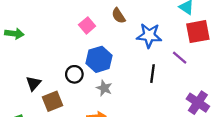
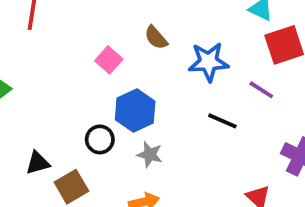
black line: (152, 74) -> (222, 121), turned -66
black triangle: (34, 83) -> (38, 163), turned 42

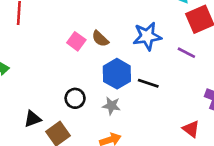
brown semicircle: (156, 38) -> (100, 39), moved
blue hexagon: (135, 111) -> (117, 74), moved
black line: (222, 121) -> (148, 83), moved

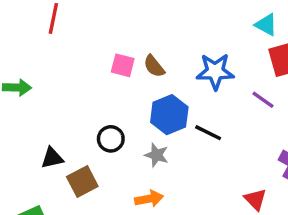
pink square: (76, 41) -> (123, 65), turned -30

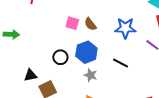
blue hexagon: (169, 115) -> (86, 52), moved
black circle: (111, 139) -> (60, 57), moved

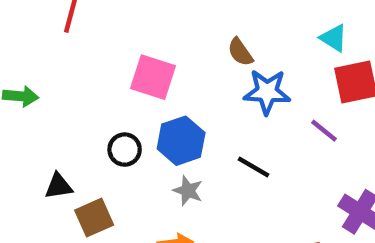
pink square: (72, 23) -> (153, 77), size x1.5
brown semicircle: (90, 24) -> (240, 52), moved

